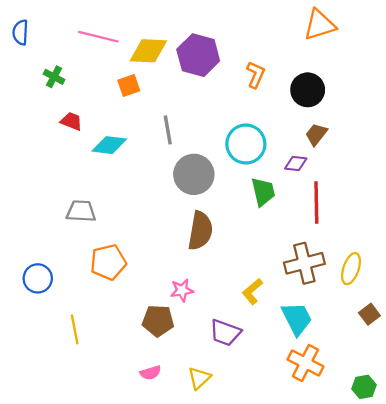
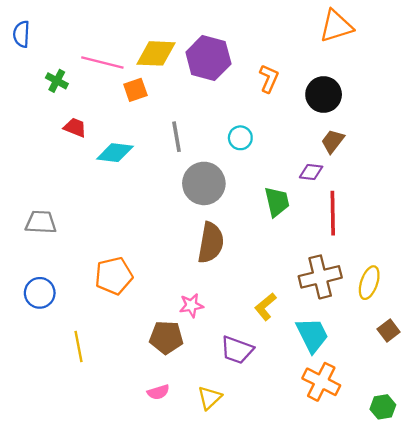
pink line: (98, 37) -> (102, 63), moved
cyan circle: (246, 144) -> (240, 138), moved, size x0.6
gray trapezoid: (81, 211) -> (41, 222), moved

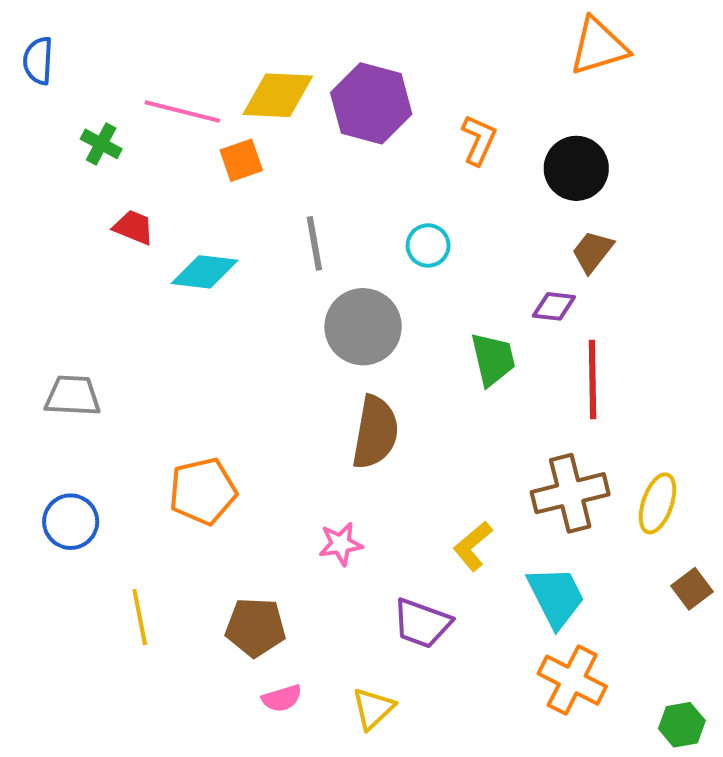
brown pentagon: (166, 337) -> (255, 627), moved

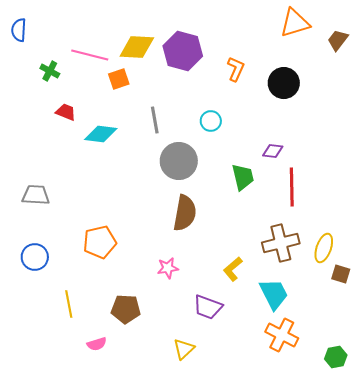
brown trapezoid: (593, 252) -> (338, 40), moved
brown square: (692, 589) -> (341, 274), moved, turned -36
pink semicircle: (282, 698) -> (97, 344), moved

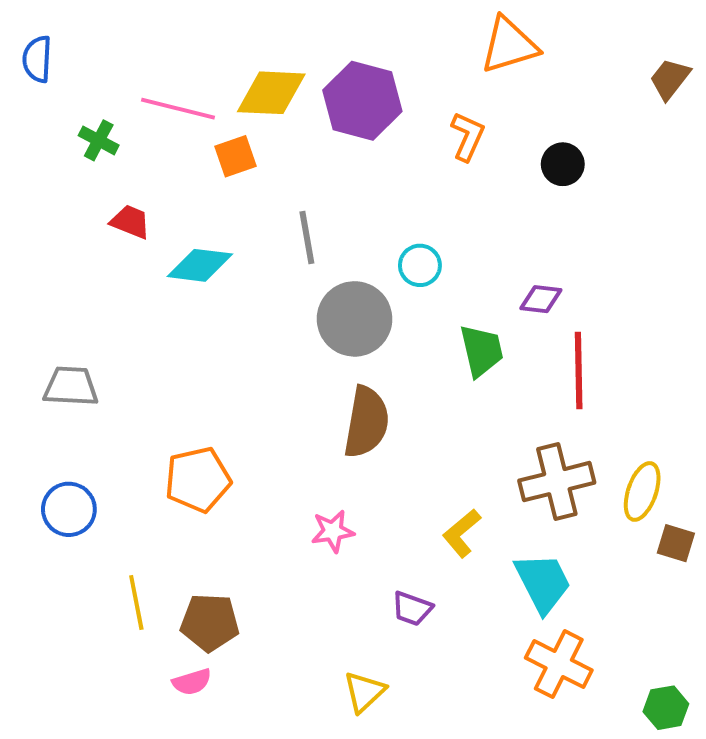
orange triangle: (295, 23) -> (509, 45), moved
black circle: (284, 83) -> (563, 164), size x0.7
cyan circle: (211, 121) -> (420, 265), moved
purple trapezoid: (208, 307) -> (412, 609), size x0.7
brown pentagon: (126, 309) -> (210, 622), moved

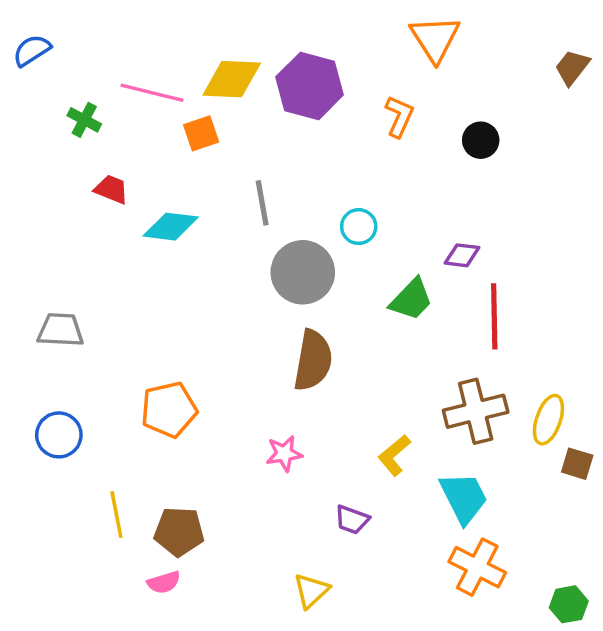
orange triangle: (509, 45) -> (435, 39), turned -46
blue semicircle: (37, 59) -> (32, 50), turned 54
green trapezoid: (481, 351) -> (411, 299), turned 57

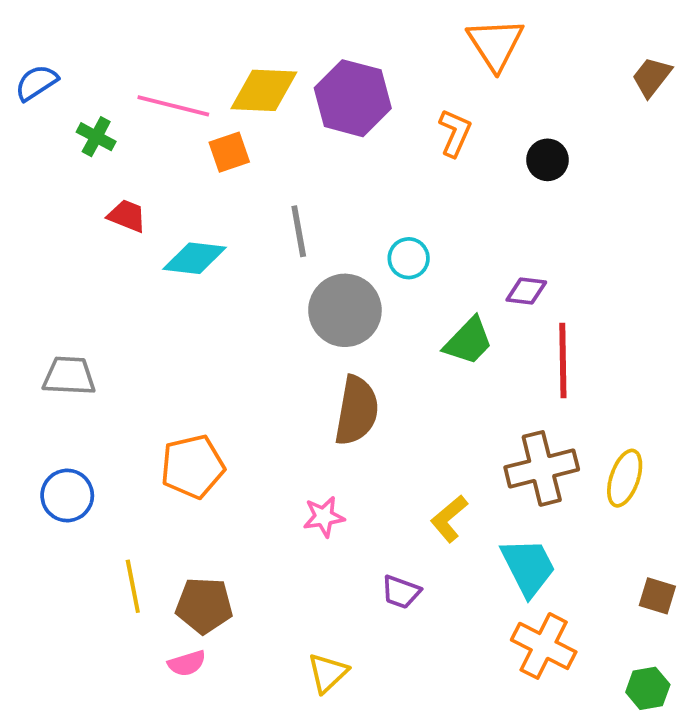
blue semicircle: (32, 50) -> (36, 83), moved
brown square: (577, 464) -> (657, 596), moved
yellow triangle: (311, 591) -> (328, 673), moved

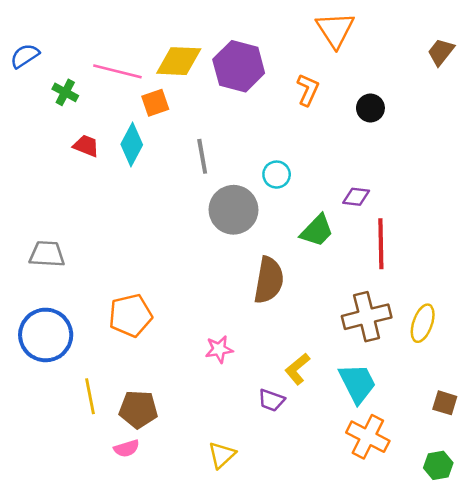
cyan diamond: (195, 258) -> (132, 145), moved, turned -69
brown semicircle: (357, 411) -> (269, 280), moved
blue circle: (67, 495) -> (46, 335), size x1.5
yellow L-shape: (449, 519) -> (297, 369), moved

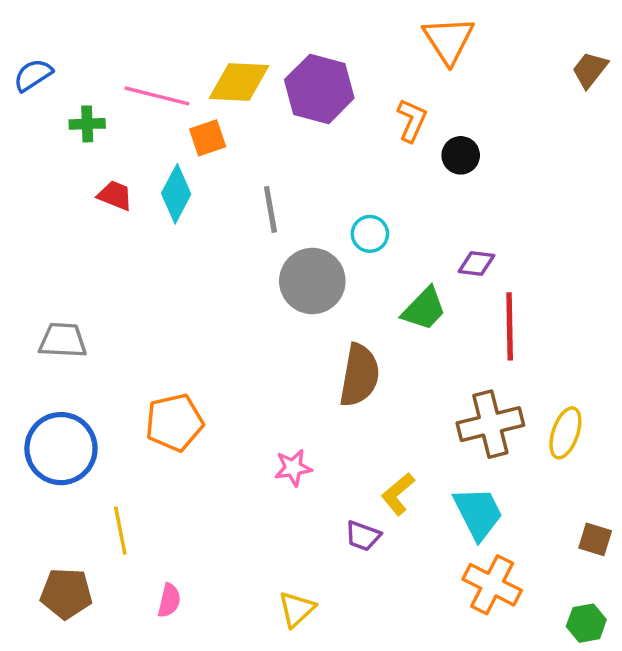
green cross: (65, 92) -> (87, 124), turned -30
black circle: (370, 108) -> (461, 155), moved
brown pentagon: (138, 409) -> (66, 593), moved
pink semicircle: (127, 448) -> (169, 600), turned -60

